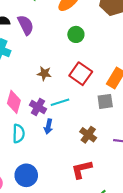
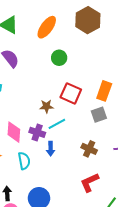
brown star: (44, 73) -> (46, 106), moved

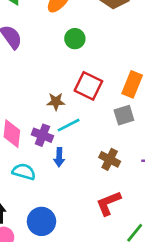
cyan semicircle: (24, 161) -> (24, 172), turned -66

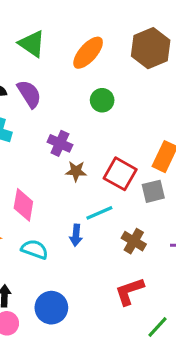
red square: (88, 86) -> (120, 174), moved
cyan line: (69, 125) -> (99, 213), moved
purple cross: (42, 135) -> (60, 143), moved

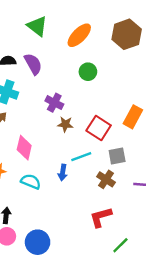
gray square: (153, 191) -> (117, 156), moved
blue circle: (51, 308) -> (38, 242), moved

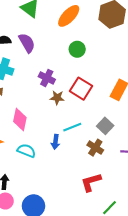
red square: (99, 128) -> (81, 89), moved
gray square: (117, 156) -> (105, 126), turned -35

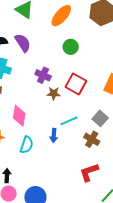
cyan semicircle: (26, 151) -> (27, 145), turned 90

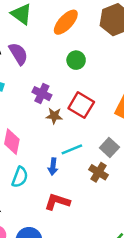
red L-shape: (89, 172) -> (57, 202), moved, turned 35

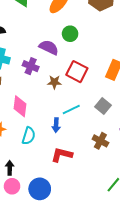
purple semicircle: (18, 54) -> (49, 47), moved, turned -30
purple cross: (42, 94) -> (31, 66), moved
brown cross: (99, 172) -> (100, 141), moved

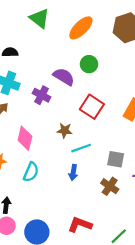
brown star: (54, 82) -> (65, 130), moved
gray square: (103, 106) -> (116, 159), moved, turned -35
blue arrow: (56, 125) -> (73, 172), moved
red L-shape: (62, 155) -> (80, 225), moved

